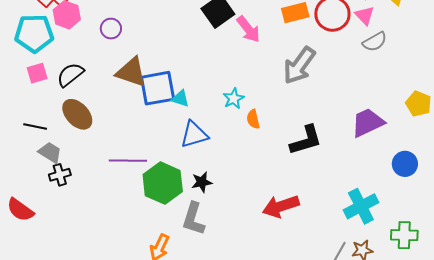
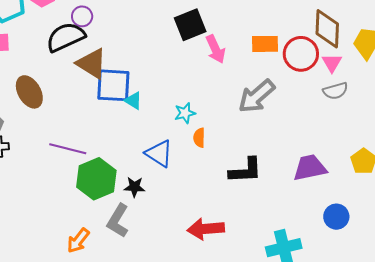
black semicircle: (70, 75) -> (66, 37), moved, size x1.4
blue triangle: (194, 135) -> (159, 153), moved, turned 36

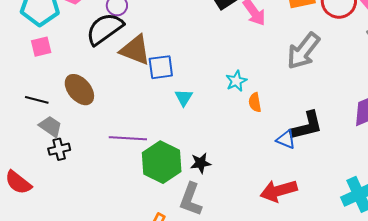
blue square: (113, 85) -> (161, 67), size x0.7
cyan triangle: (133, 101) -> (184, 98), moved, turned 42
blue triangle: (159, 153) -> (286, 139), moved, size x0.7

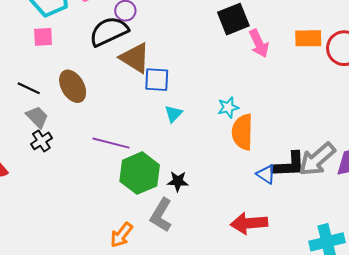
gray arrow: (303, 51) -> (317, 159), moved
orange semicircle: (255, 102) -> (242, 132), size x1.8
black cross: (59, 149) -> (41, 141), turned -30

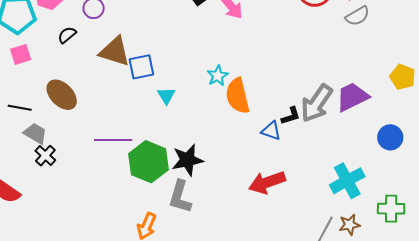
black semicircle: (109, 31) -> (67, 35), moved, size x0.5
black L-shape: (289, 165) -> (291, 116), size x0.6
black star: (178, 181) -> (187, 160), size x1.5

